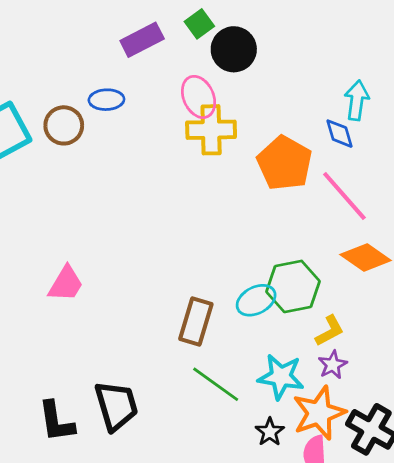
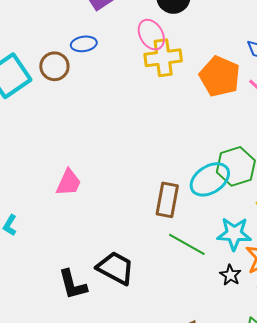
cyan ellipse: (256, 300) -> (210, 179), size x1.4
black trapezoid: (116, 406) -> (115, 268), turned -39

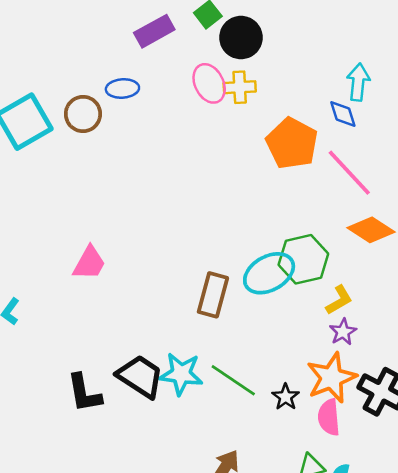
yellow cross: (163, 58) -> (240, 87), moved, size x0.7
cyan star: (234, 234) -> (181, 374), moved
green line: (187, 244) -> (233, 380), moved

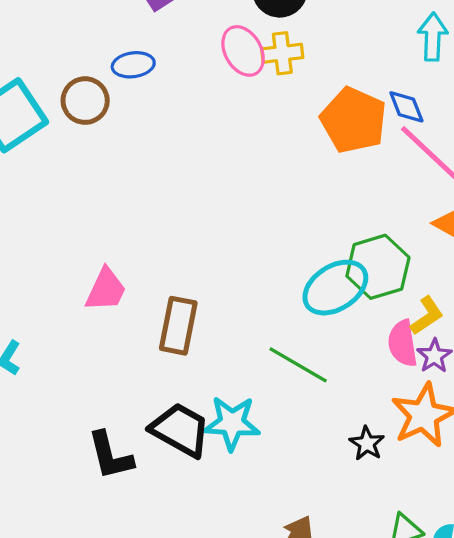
blue diamond: (343, 114) -> (406, 107), moved
brown rectangle: (213, 295) -> (178, 326), moved
green line: (233, 380) -> (298, 365), moved
pink semicircle: (329, 417) -> (403, 343), moved

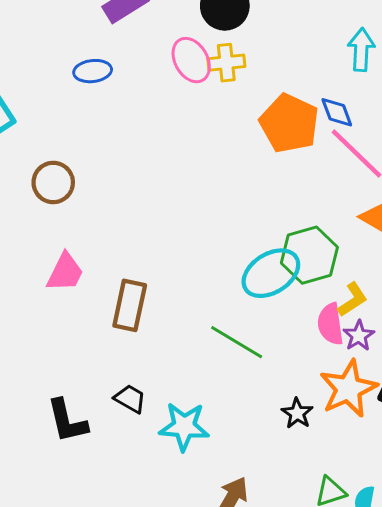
brown circle: (85, 101) -> (53, 182), moved
cyan star: (232, 423) -> (184, 426), moved
black trapezoid: (180, 430) -> (130, 399), size x0.6

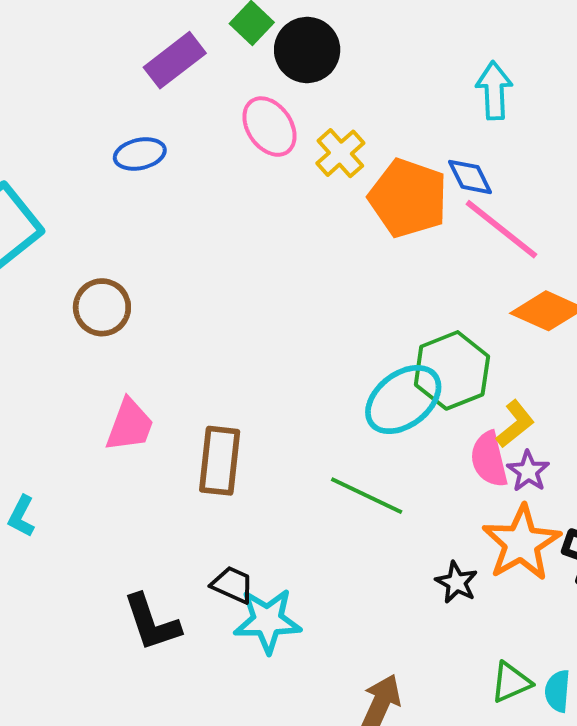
yellow cross: (226, 63) -> (340, 153), moved, turned -30
cyan star: (184, 426) -> (267, 621), moved

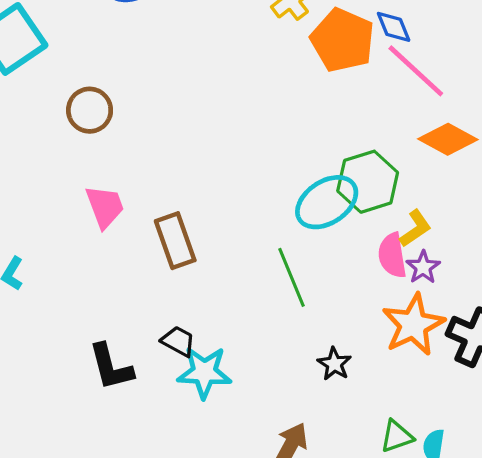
pink trapezoid: (130, 425) -> (105, 207), turned -45
brown rectangle: (220, 461) -> (175, 241), turned -30
green line: (367, 496) -> (291, 277), turned 38
black star: (456, 582) -> (334, 364), moved

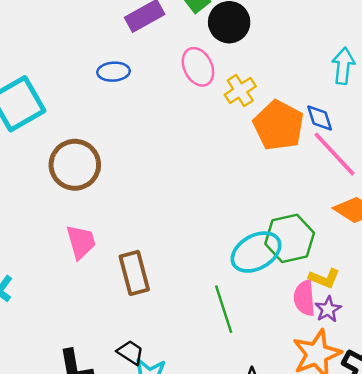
brown circle: (90, 110) -> (75, 165), size x1.4
yellow L-shape: (415, 228) -> (324, 278), turned 52

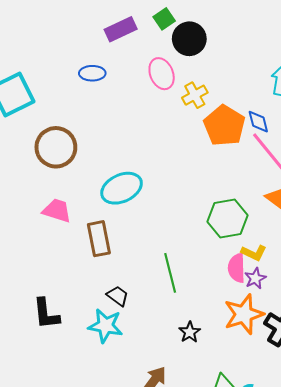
pink trapezoid: (81, 242) -> (57, 211), turned -60
cyan ellipse: (256, 252) -> (122, 188), moved
black trapezoid: (130, 352) -> (118, 296), moved

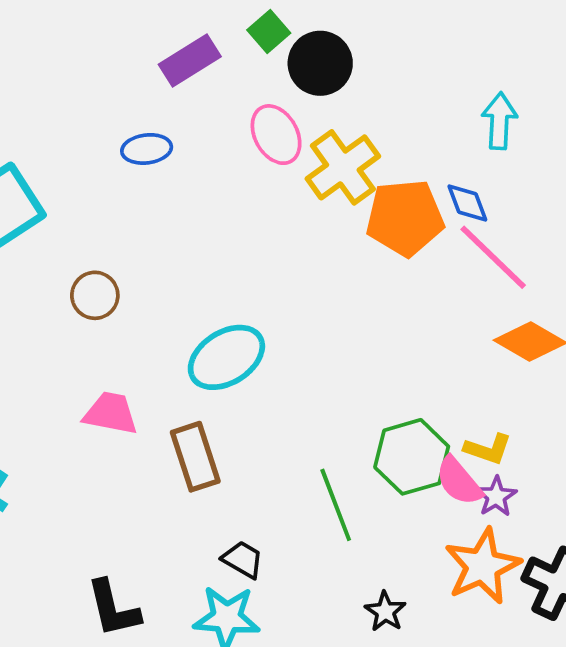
yellow cross: (195, 95) -> (343, 167), size x1.5
orange pentagon: (224, 126) -> (405, 218), turned -30
brown circle: (56, 147) -> (95, 295), size x0.6
green hexagon: (228, 218) -> (412, 457), moved
pink semicircle: (237, 268) -> (459, 481), turned -32

